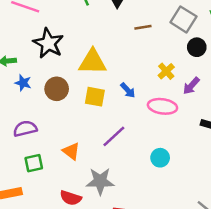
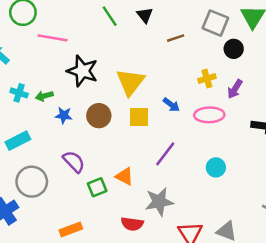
yellow triangle: (92, 62) -> (130, 82), turned -44
yellow cross: (166, 71) -> (207, 79), turned 35
purple semicircle: (25, 129) -> (74, 162), turned 70
green square: (34, 163) -> (97, 187), moved

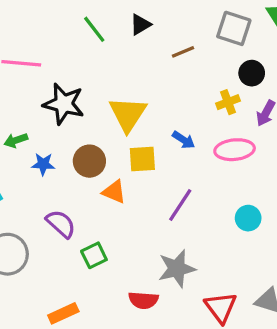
black triangle: (145, 15) -> (140, 25), turned 42
black circle: (234, 49) -> (252, 73), moved
orange triangle: (124, 176) -> (114, 192), moved

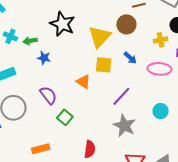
brown circle: (89, 161) -> (126, 24), moved
green square: (94, 255) -> (65, 117), turned -35
gray star: (177, 269) -> (124, 126), moved, turned 30
red semicircle: (143, 300) -> (90, 149), turned -96

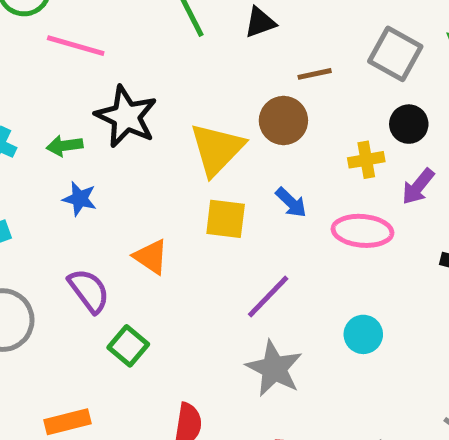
green arrow: (30, 41) -> (65, 146), moved
orange triangle: (83, 82) -> (151, 257), moved

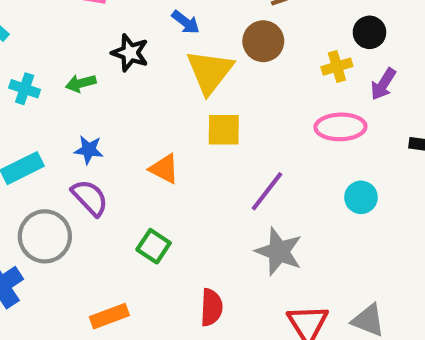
black star: (126, 117) -> (130, 53), size x0.7
blue star: (80, 199) -> (89, 150), moved
blue arrow: (291, 202) -> (186, 22), moved
purple semicircle: (89, 291) -> (90, 198), moved
cyan circle: (363, 334) -> (361, 197), moved

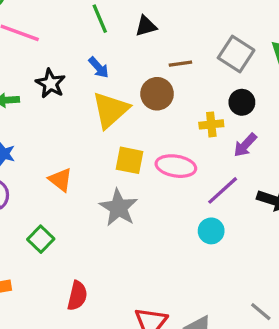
pink ellipse: (340, 127) -> (176, 166), moved
yellow square: (224, 130) -> (129, 160), moved
purple line: (267, 191) -> (223, 190), moved
gray star: (279, 252) -> (118, 208), moved

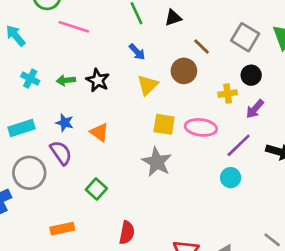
brown line: (180, 64) -> (202, 46), turned 54
black star: (50, 83) -> (98, 80), moved
yellow triangle: (110, 110) -> (148, 85), size x0.7
orange triangle: (60, 180) -> (99, 132), moved

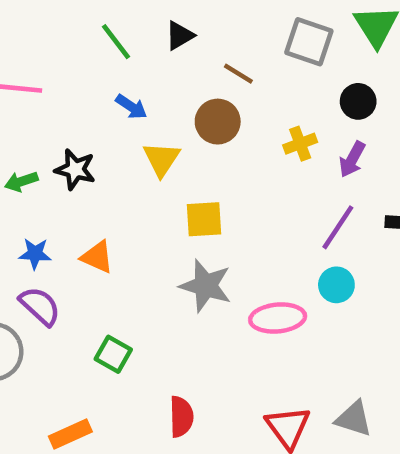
black circle: (251, 75) -> (358, 101), moved
pink ellipse: (201, 127) -> (278, 318), moved

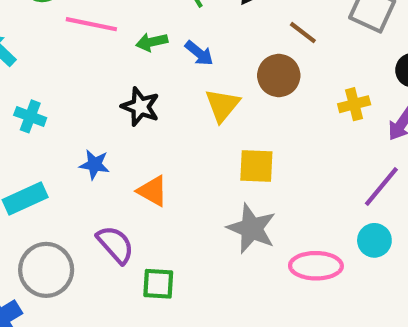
green arrow: (21, 181) -> (152, 42), moved
blue star: (35, 254) -> (95, 165), moved
purple semicircle: (40, 306) -> (115, 245), moved
green square: (113, 354) -> (158, 284), turned -32

